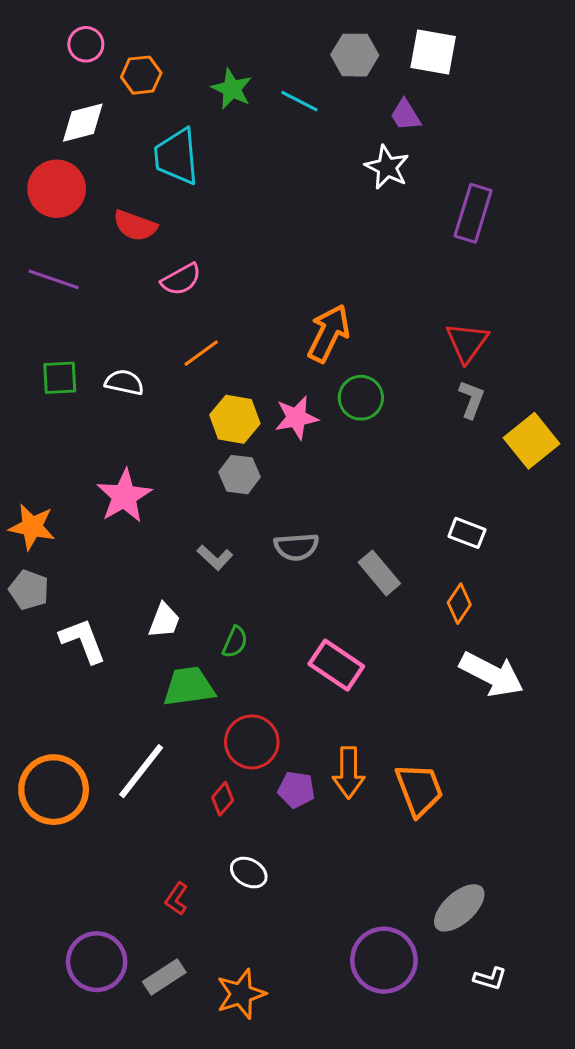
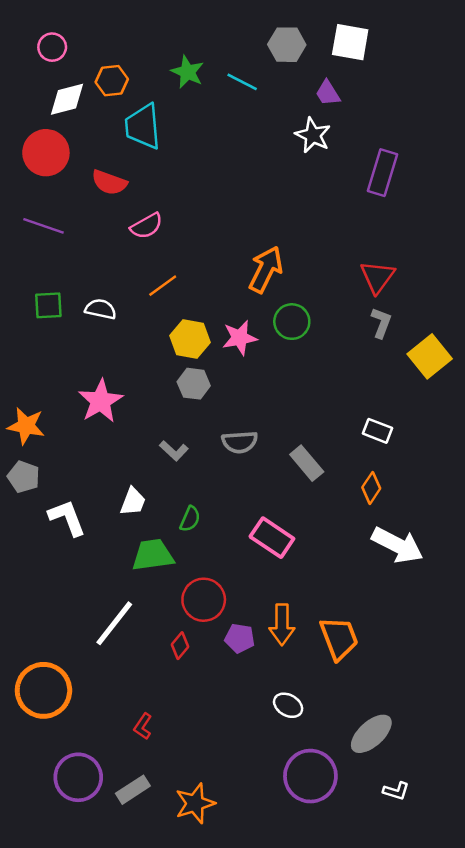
pink circle: (86, 44) -> (52, 47), moved
orange hexagon: (141, 75) -> (112, 81), moved
orange circle: (54, 790) -> (43, 690), moved
white ellipse: (249, 873) -> (288, 705), moved

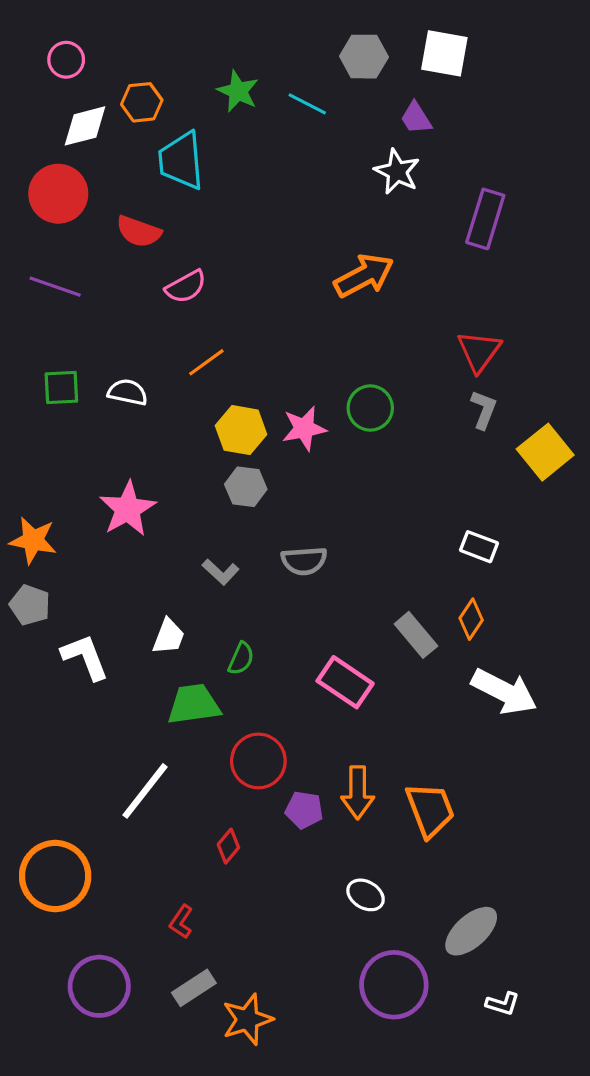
orange arrow: (266, 269) -> (364, 276), moved, turned 36
gray rectangle: (307, 463) -> (416, 635), moved
red diamond: (180, 646) -> (228, 846), moved
gray rectangle: (133, 790) -> (194, 988), moved

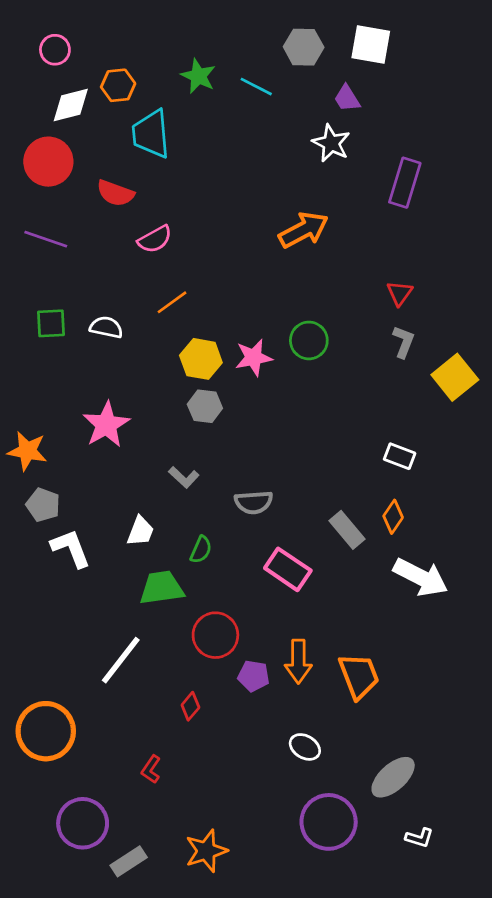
red triangle: (479, 351) -> (400, 293), size x0.7
gray semicircle: (304, 561) -> (254, 502), moved
gray pentagon: (30, 605) -> (43, 505), moved
gray rectangle: (194, 988) -> (129, 861), moved

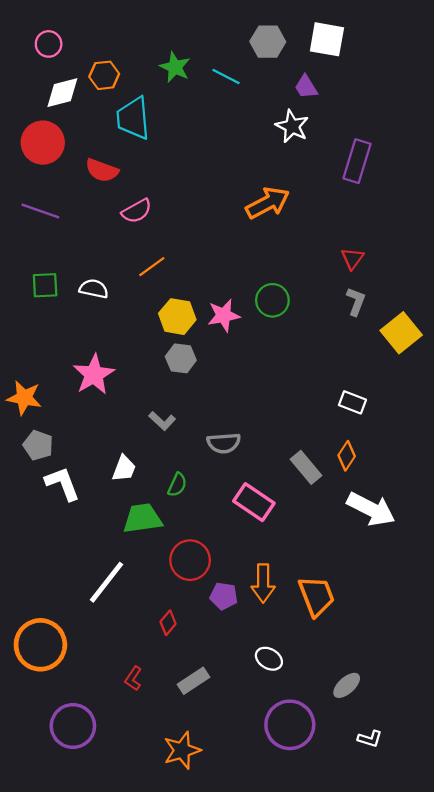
gray ellipse: (393, 777) -> (347, 685), size x0.7
gray rectangle: (129, 861) -> (194, 681), moved

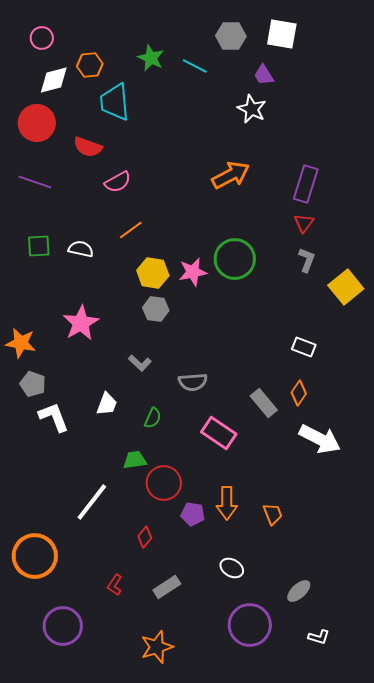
purple rectangle: (357, 161) -> (306, 184), moved
green circle: (272, 300) -> (235, 259), size x1.4
green trapezoid: (142, 518) -> (135, 460), moved, size x0.7
orange trapezoid: (316, 596) -> (273, 514), size x0.6

